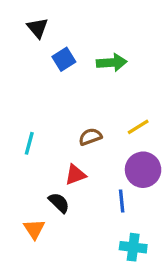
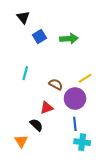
brown semicircle: (90, 137) -> (56, 84), turned 48
cyan line: (29, 143) -> (25, 73), moved
purple circle: (143, 170) -> (75, 99), moved
cyan cross: (133, 247) -> (82, 142), moved

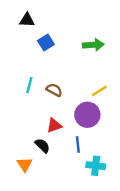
black triangle: (23, 17) -> (27, 20), turned -48
green arrow: (69, 39) -> (93, 45), moved
brown semicircle: (56, 84) -> (54, 90), moved
blue line: (75, 124) -> (78, 144), moved

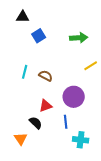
yellow line: (99, 91) -> (91, 66), moved

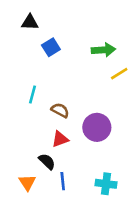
yellow line: (91, 66) -> (119, 74), moved
brown semicircle: (46, 76) -> (60, 110), moved
blue line: (66, 122) -> (63, 181), moved

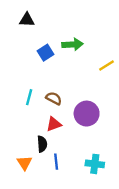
blue square: (51, 47) -> (46, 53), moved
green arrow: (103, 50) -> (73, 44), moved
cyan line: (33, 95) -> (29, 97), moved
black semicircle: (47, 161) -> (42, 144), turned 42

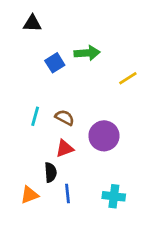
orange triangle: (24, 163) -> (30, 195), turned 42

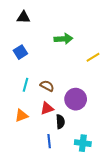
blue square: (55, 63) -> (20, 52), moved
black semicircle: (51, 172) -> (60, 122), moved
orange triangle: (30, 195) -> (21, 115), moved

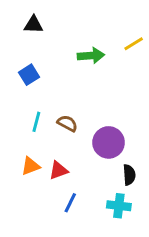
yellow line: (93, 57) -> (134, 44), moved
red triangle: (47, 108) -> (58, 170), moved
black semicircle: (60, 122) -> (129, 175), moved
blue line: (49, 141) -> (70, 203), turned 32

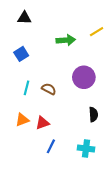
purple circle: (109, 142) -> (84, 77), moved
black semicircle: (129, 175) -> (93, 114), moved

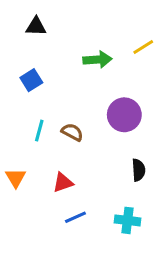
orange triangle: (22, 120) -> (16, 178), moved, turned -40
blue line: (51, 146) -> (75, 217), turned 40

